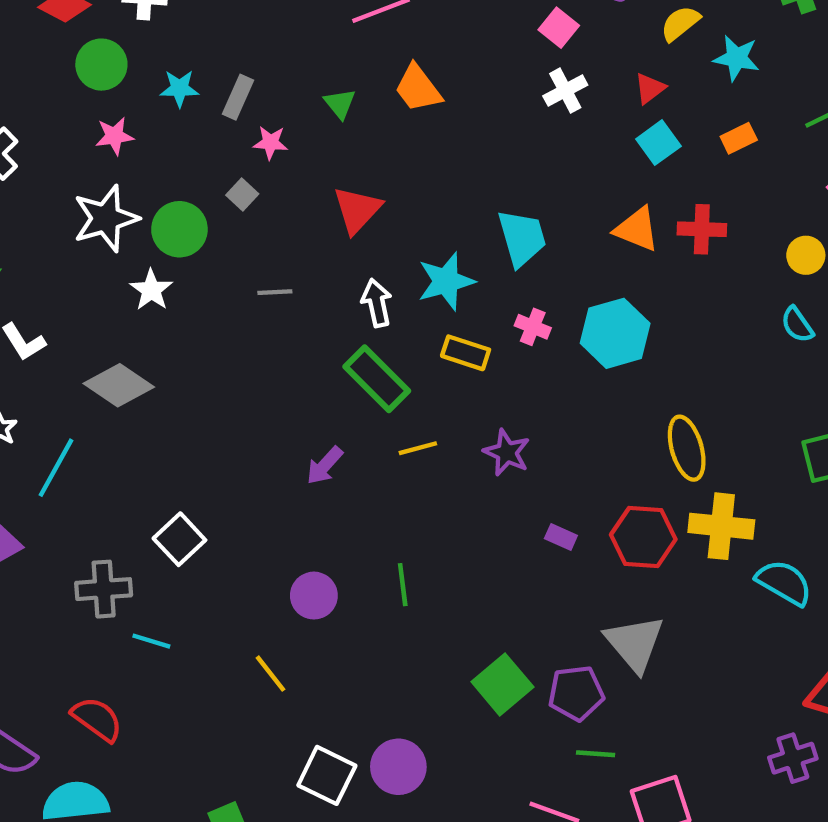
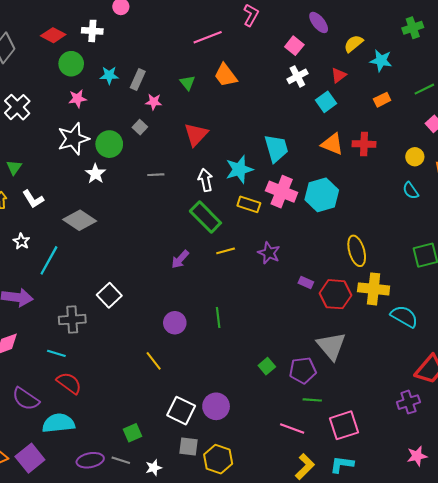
cyan square: (658, 143) -> (326, 102), moved
pink cross: (533, 327) -> (282, 192), size x1.8
purple rectangle: (561, 537) -> (306, 283), moved
cyan line: (151, 641) -> (56, 353), moved
green square: (502, 684) -> (267, 366), size x0.6

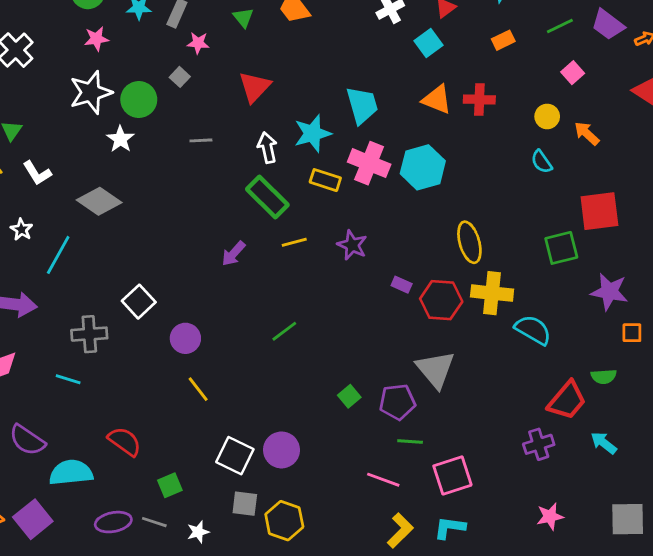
green line: (218, 317) -> (284, 331), turned 60
purple circle: (175, 323) -> (185, 338), moved
red semicircle: (69, 383) -> (125, 441), moved

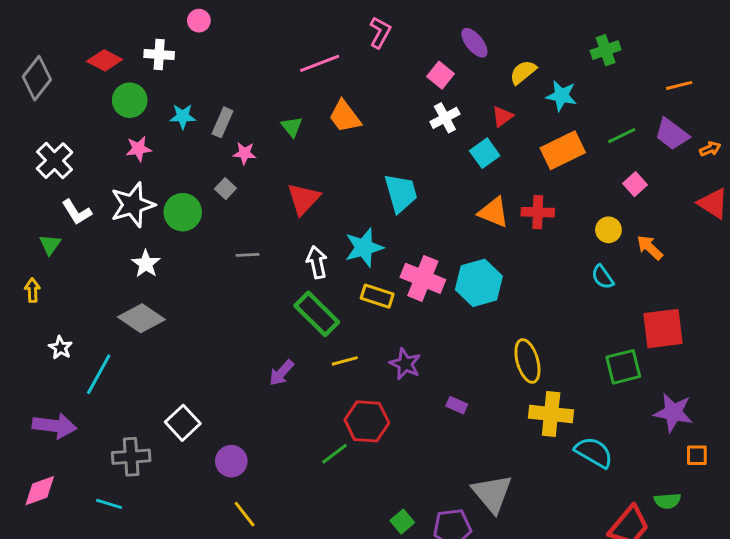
orange rectangle: (503, 40) -> (563, 150), size x1.8
cyan trapezoid: (362, 105) -> (401, 193), moved
white star: (120, 139) -> (146, 264), moved
white L-shape: (37, 173) -> (77, 212), moved
red hexagon: (441, 300) -> (367, 421), moved

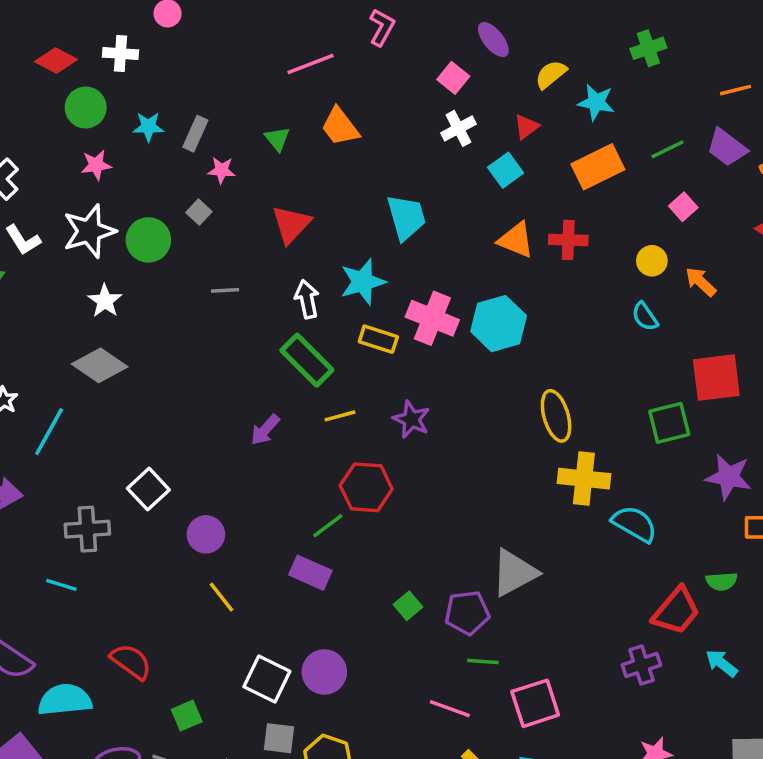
purple rectangle: (457, 405) -> (310, 573), moved, size x1.6
gray triangle: (492, 494) -> (514, 573), turned 42

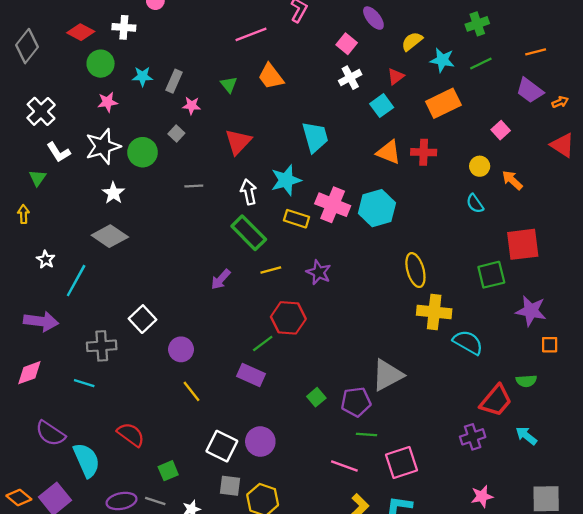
green line: (668, 149) -> (481, 64), moved
cyan semicircle: (65, 700) -> (87, 460), turned 72

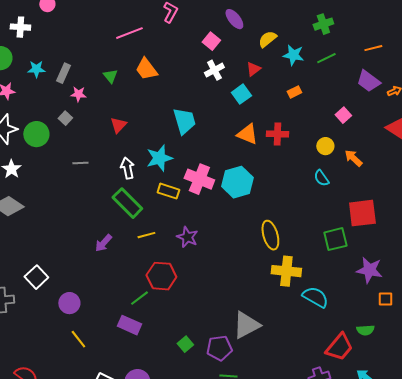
orange rectangle: (443, 103) -> (294, 92), size x0.5
red triangle: (238, 142) -> (118, 125), size x0.7

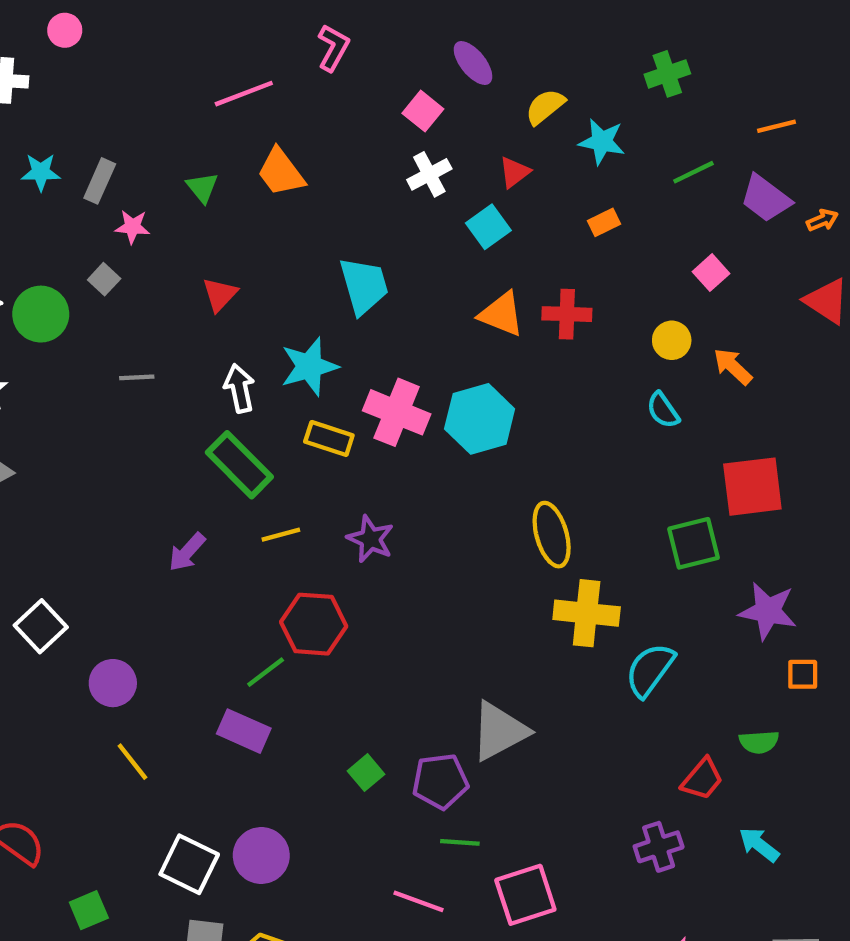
green line: (326, 58) -> (694, 172), moved
cyan semicircle: (315, 297) -> (650, 670), turned -84
red trapezoid: (339, 347) -> (702, 779), size x0.7

